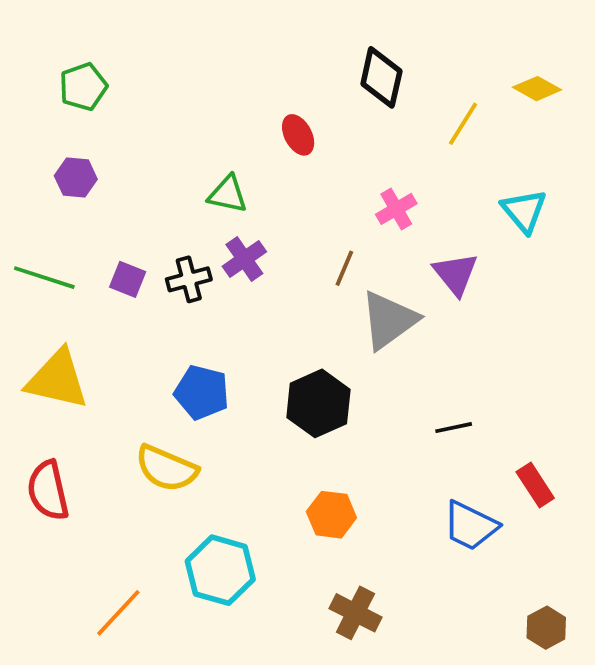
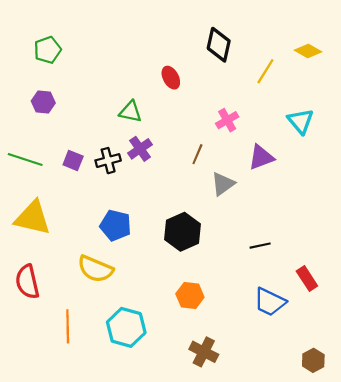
purple triangle: (456, 274) -> (261, 157), turned 48
gray triangle: (389, 320) -> (223, 184), size x0.7
orange line: (118, 613) -> (68, 326), moved, turned -44

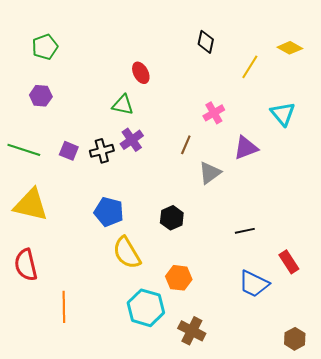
black diamond: (219, 45) -> (206, 42), size x0.7
red ellipse: (171, 78) -> (141, 73), moved
black hexagon: (183, 232) -> (172, 218), size x0.7
yellow semicircle: (95, 269) -> (127, 253), moved, turned 36
cyan hexagon: (126, 327) -> (146, 308), moved

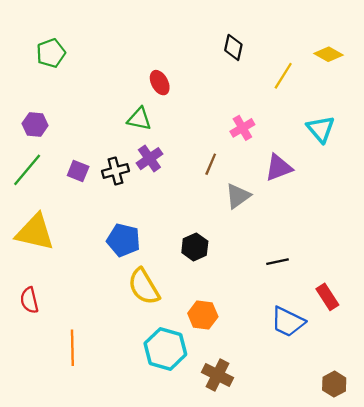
purple hexagon: (41, 96) -> (35, 125), moved
green line: (24, 150) -> (27, 170), turned -68
red semicircle: (26, 265) -> (29, 300), size x0.7

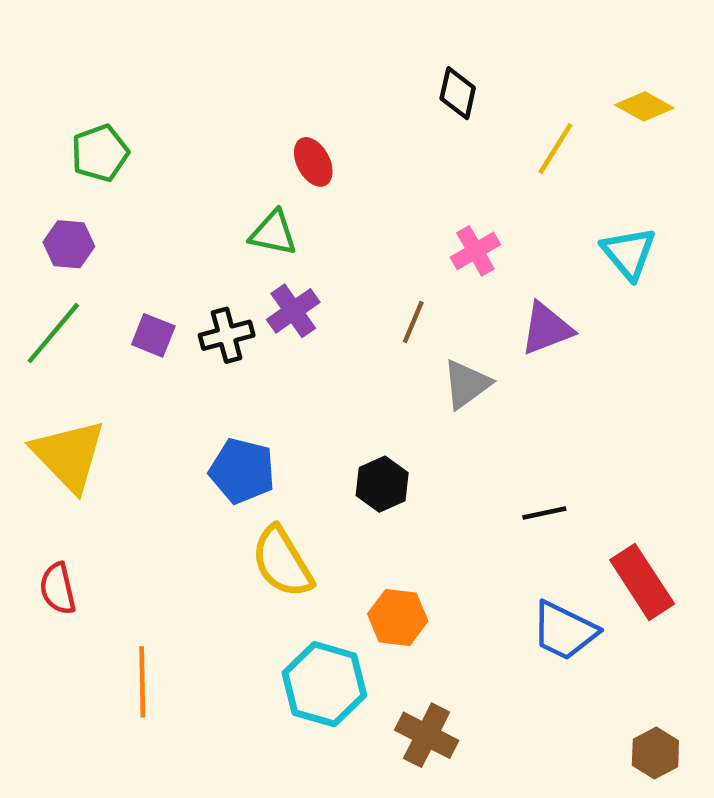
green pentagon: (51, 53) -> (100, 153), moved
yellow triangle: (35, 232) -> (69, 455), turned 33
red rectangle: (327, 297) -> (642, 582), size x1.4

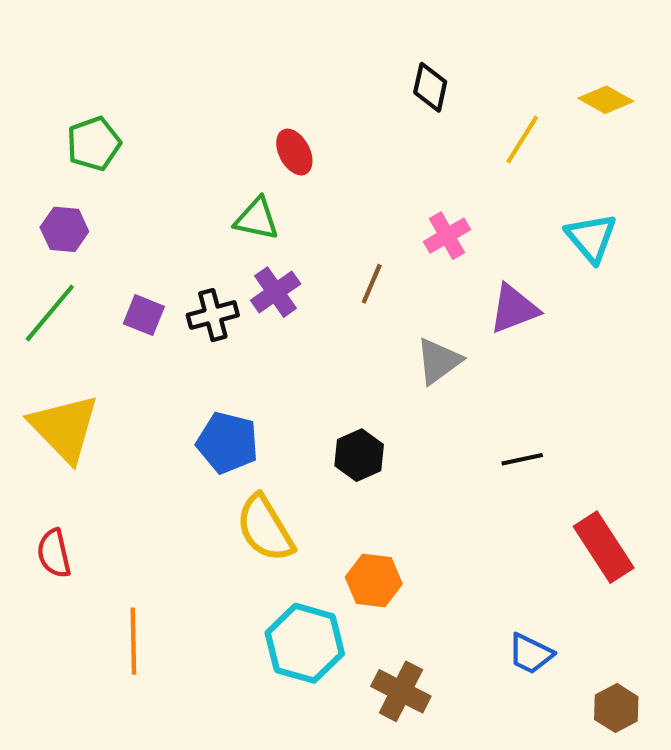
brown line: (413, 322) -> (372, 284), moved
black line: (544, 513) -> (522, 459), moved
blue trapezoid: (564, 631) -> (531, 654), moved, size x0.7

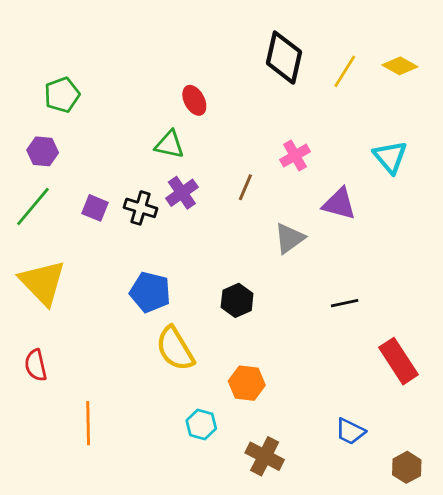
black diamond: (430, 87) -> (284, 58), size x1.6
yellow line: (522, 139) -> (345, 71), moved
purple triangle: (514, 309) -> (339, 204), turned 36
black cross: (213, 315) -> (141, 208), turned 32
cyan hexagon: (305, 643) -> (201, 425), size x0.6

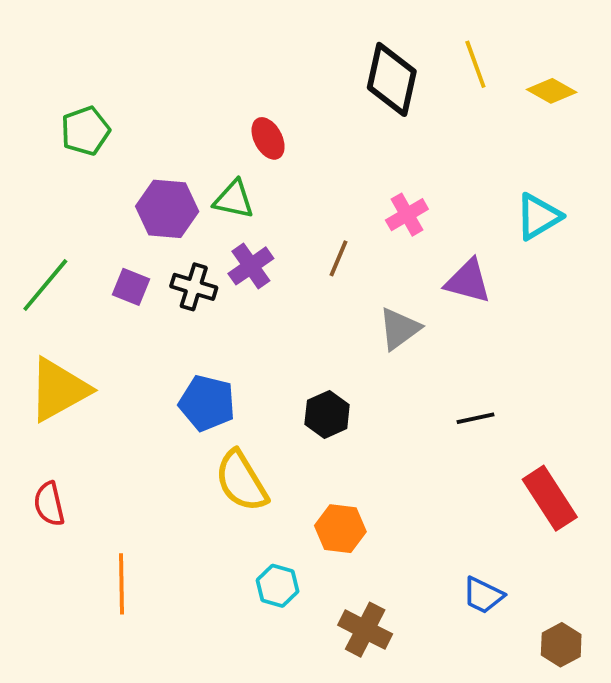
yellow line: (345, 71) -> (475, 64), moved, turned -52
purple hexagon: (43, 151) -> (167, 209), moved, size x1.4
cyan triangle: (390, 157) -> (538, 216), turned 39
yellow triangle: (43, 282) -> (59, 390), turned 45

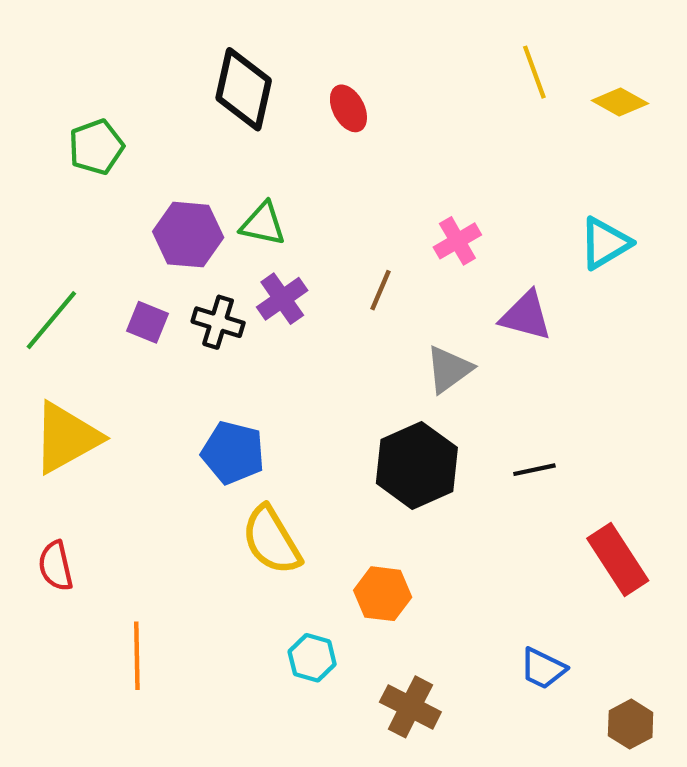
black diamond: (392, 79) -> (244, 89), moved
red ellipse: (268, 138) -> (348, 108), moved
black hexagon: (327, 414) -> (417, 465), moved, size x1.6

